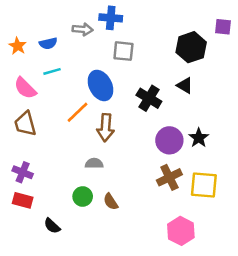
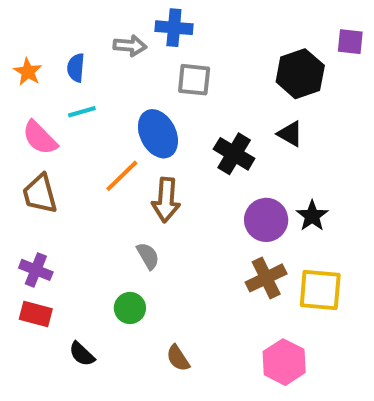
blue semicircle: (48, 43) -> (76, 68), turned 108
gray semicircle: (94, 163) -> (148, 256), turned 60
brown semicircle: (111, 202) -> (178, 358), moved

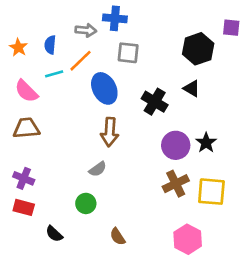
orange line: (122, 176) -> (81, 61), moved
brown trapezoid: (40, 194) -> (26, 128), turned 100
gray semicircle: (148, 256) -> (98, 169), turned 84

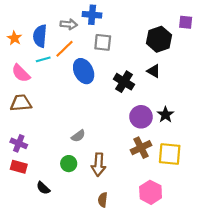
blue semicircle: (50, 45) -> (40, 36), size x1.5
brown arrow: (110, 132) -> (98, 165), moved
brown semicircle: (118, 237) -> (103, 200), moved, turned 40

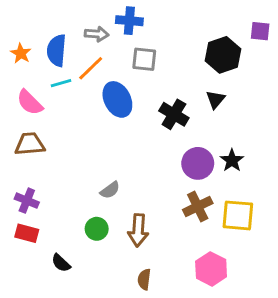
black triangle: (154, 71) -> (216, 99), turned 40

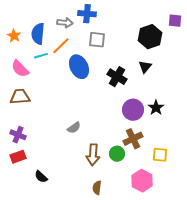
yellow square: (238, 215) -> (160, 155), moved, size x0.7
green circle: (97, 229) -> (117, 154), moved
red rectangle: (27, 233) -> (18, 157), turned -35

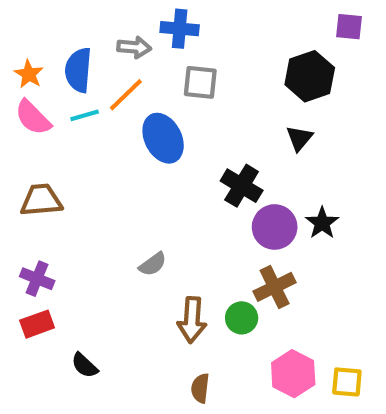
purple square: (175, 21) -> (349, 27), moved
pink semicircle: (20, 69) -> (33, 118), moved
black cross: (117, 77) -> (242, 186), moved
yellow square: (160, 155) -> (347, 382), moved

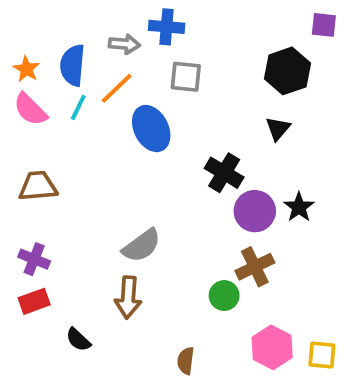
cyan line: (85, 115) -> (78, 107), turned -48
gray semicircle: (153, 264) -> (142, 246), size x1.5
brown arrow: (192, 320) -> (128, 297), moved

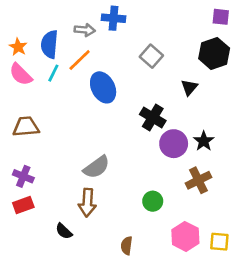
black hexagon: (287, 71) -> (214, 53), moved
gray square: (186, 77) -> (151, 56), moved, turned 35
brown cross: (255, 267) -> (198, 180), moved
black semicircle: (78, 340) -> (64, 231), moved

